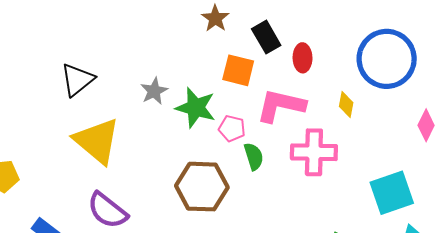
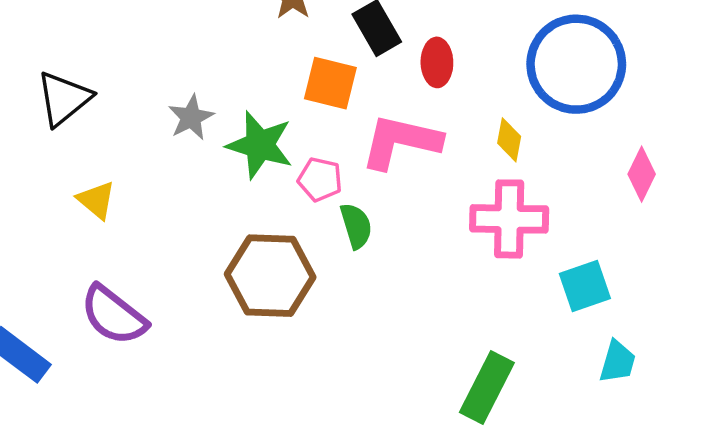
yellow triangle: (97, 141) -> (96, 200), size x0.5
pink cross: (314, 152) -> (509, 219), moved
cyan square: (392, 193) -> (585, 286), size x0.7

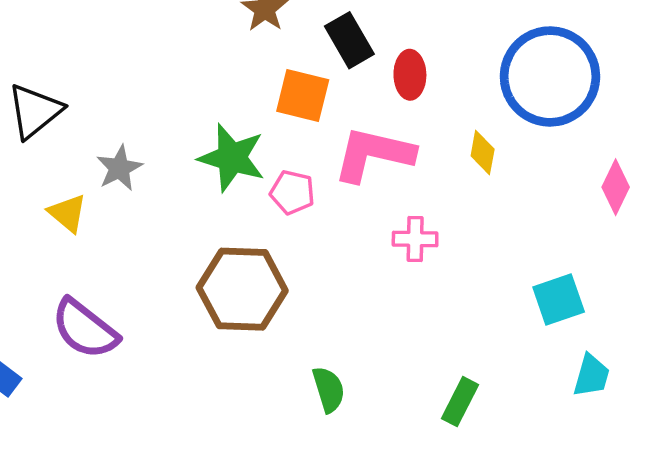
gray star: (191, 117) -> (119, 168), moved
pink cross: (509, 219) -> (415, 239), moved, size x0.6
green semicircle: (356, 226) -> (329, 389), moved
green rectangle: (487, 387) -> (460, 402), size x0.7

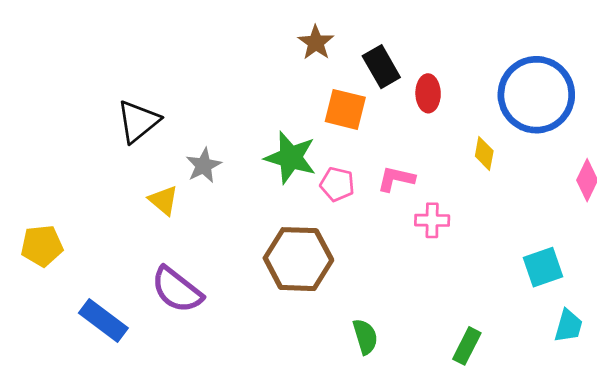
pink L-shape: (374, 154) -> (396, 179), moved, size x0.6

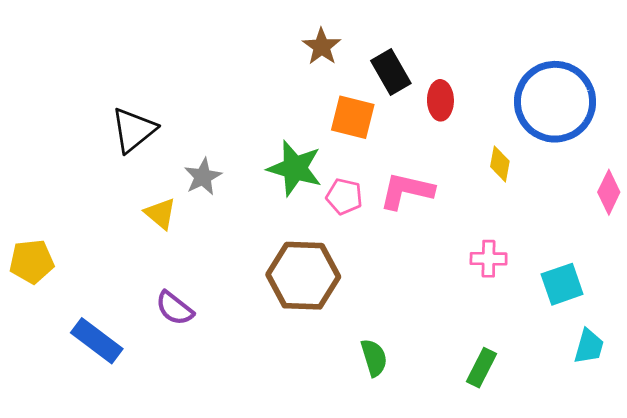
pink L-shape: (396, 179) -> (406, 191), size x1.4
pink cross: (432, 220) -> (489, 259), moved
purple semicircle: (177, 290) -> (175, 308), size x0.7

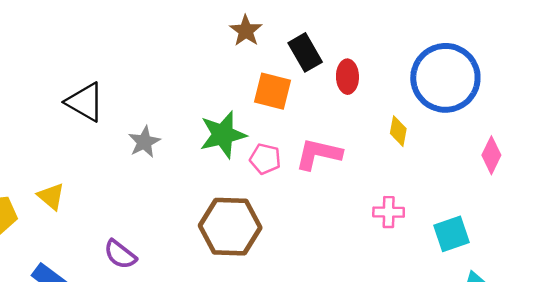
black triangle: (134, 130) -> (85, 102), turned -51
green star: (295, 168) -> (223, 135), turned -30
yellow triangle: (160, 213) -> (51, 196), moved

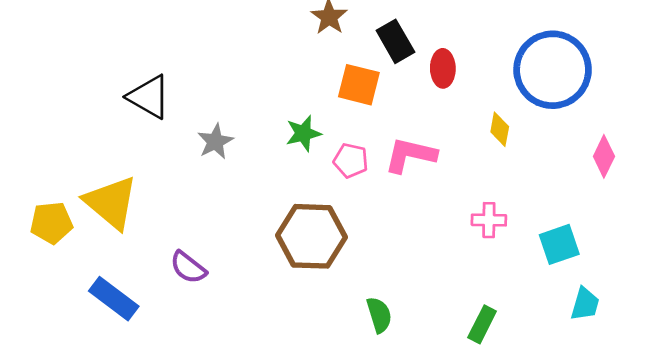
green star: (223, 135) -> (303, 133), size x0.7
yellow triangle: (51, 196) -> (111, 202), size x1.8

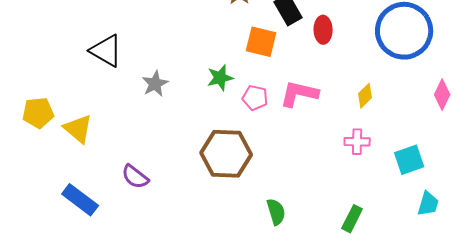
yellow diamond: (500, 129) -> (365, 96), moved, turned 35
yellow triangle: (111, 202) -> (78, 129), size x0.7
yellow pentagon: (51, 223) -> (38, 113), moved

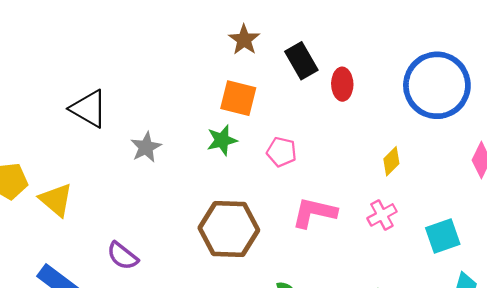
orange square: (261, 42) -> (238, 98), moved
pink L-shape: (299, 94) -> (314, 213), moved
pink pentagon: (255, 98) -> (282, 152), moved
pink cross: (357, 142) -> (382, 215), turned -30

